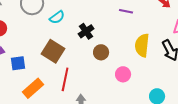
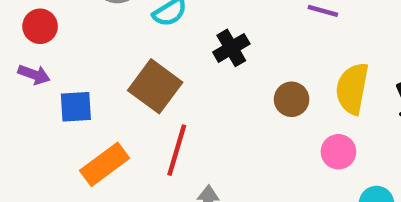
brown circle: (101, 52) -> (292, 99), moved
pink circle: (123, 74) -> (338, 152), moved

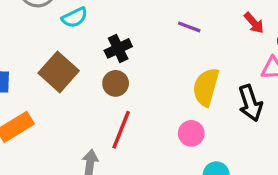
brown circle: (292, 99) -> (116, 83), moved
red line: (177, 150) -> (121, 130), moved

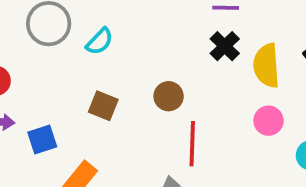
black cross: (118, 48) -> (225, 46), moved
brown square: (59, 72) -> (103, 106), size x0.7

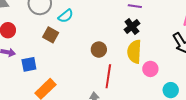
yellow semicircle: (266, 66) -> (134, 52), moved
brown square: (103, 106) -> (51, 35), moved

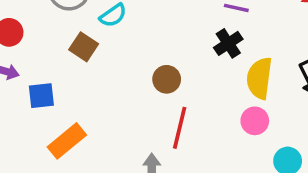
yellow semicircle: (134, 52) -> (259, 78), moved

